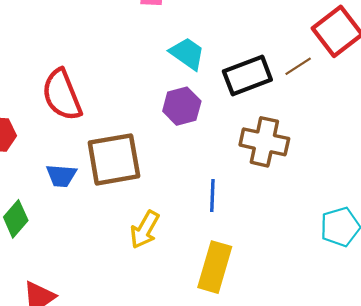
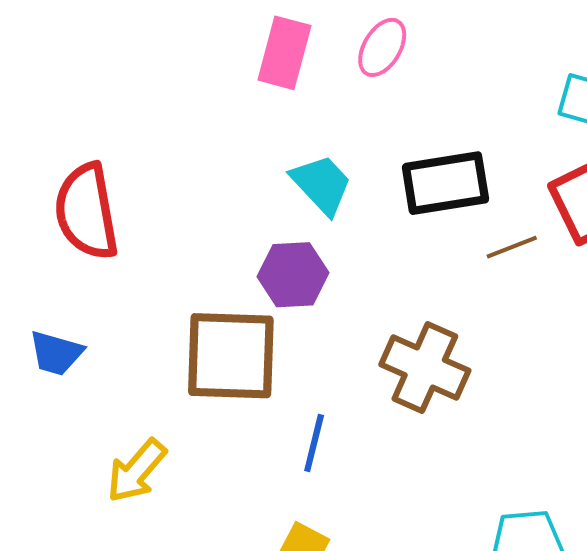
black rectangle: (247, 76) -> (445, 183), moved
brown square: (114, 159) -> (231, 356), moved
yellow arrow: (145, 230) -> (137, 471), moved

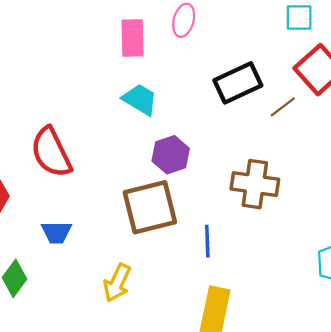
cyan trapezoid: (322, 184) -> (140, 99), moved

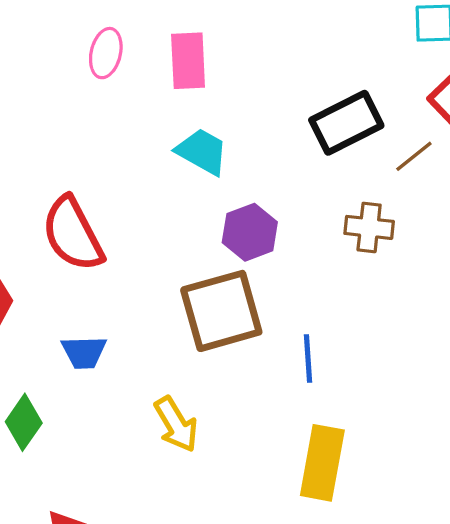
pink ellipse: (184, 20) -> (106, 53), moved
brown cross: (255, 184) -> (369, 227), moved, size x0.7
yellow arrow: (117, 283) -> (176, 424), turned -54

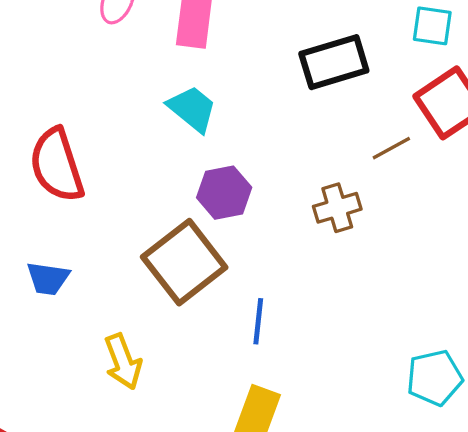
black rectangle: (346, 123) -> (334, 62), moved
brown cross: (369, 227) -> (337, 208), turned -33
brown square: (221, 311) -> (184, 262), turned -32

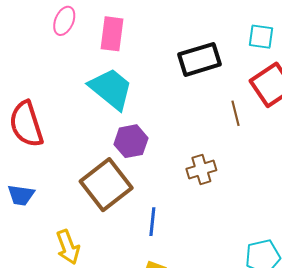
cyan trapezoid: (192, 109) -> (111, 89), size x1.4
brown line: (391, 148) -> (235, 113), turned -75
brown cross: (337, 208) -> (201, 170), moved

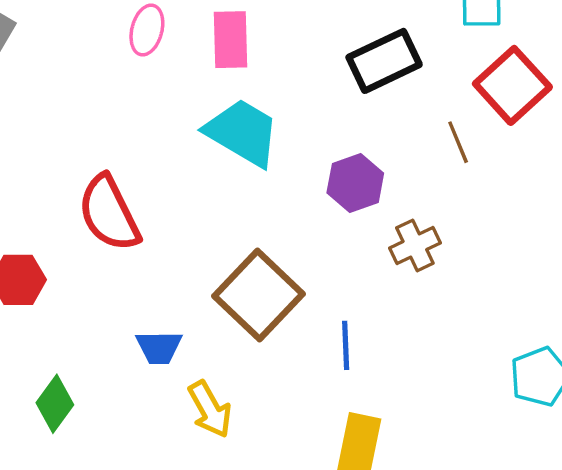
purple hexagon: (131, 141) -> (355, 183), moved
blue trapezoid: (21, 195) -> (159, 347), moved

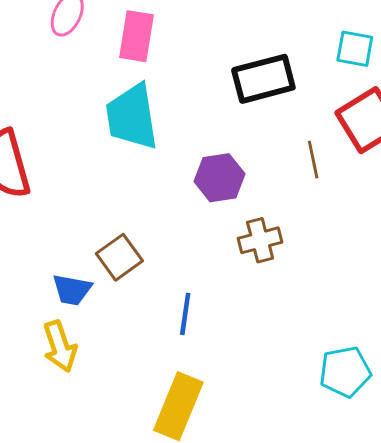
cyan trapezoid: (242, 132) -> (132, 117), turned -140
brown square: (258, 295) -> (119, 257), size x0.6
blue trapezoid: (159, 347) -> (72, 290), moved

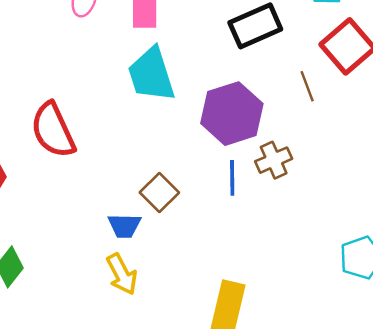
purple hexagon: (220, 178) -> (232, 114), size x1.5
blue line: (185, 314) -> (232, 178), moved

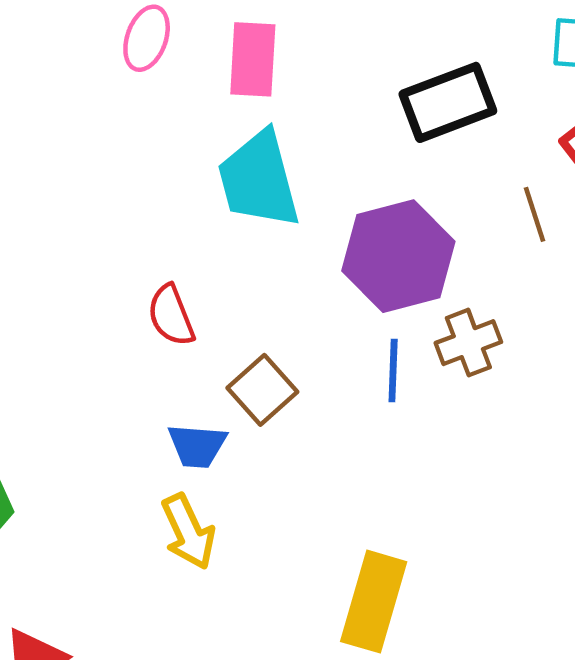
red semicircle: (53, 130) -> (171, 315), moved, size x0.6

